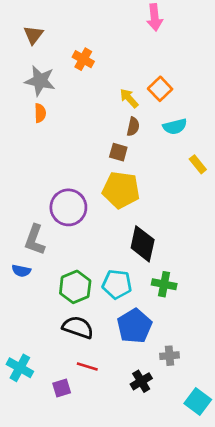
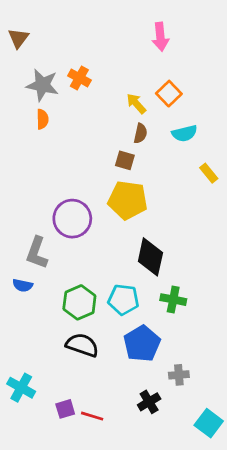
pink arrow: (155, 17) -> (160, 37), moved
brown triangle: (33, 35) -> (18, 38), moved
orange cross: (83, 59) -> (79, 78), moved
red line: (87, 366) -> (92, 416), moved

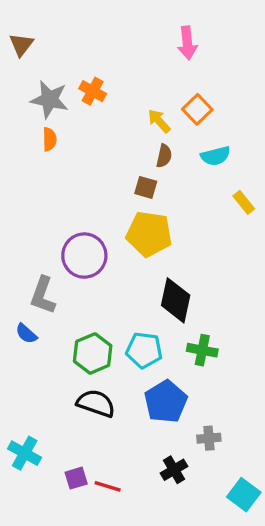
blue semicircle: (23, 285) -> (26, 334), turned 30

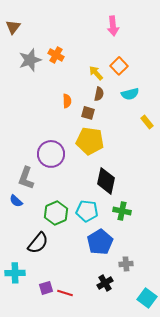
gray star: (49, 99) -> (30, 60), turned -30
orange semicircle: (49, 139) -> (67, 101), moved
black semicircle: (96, 403) -> (38, 243), moved, turned 110
cyan cross: (25, 453) -> (15, 273), turned -30

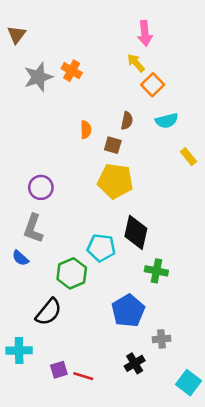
yellow arrow: (96, 73) -> (136, 63), moved
purple circle: (51, 154) -> (41, 187), moved, size x0.7
cyan pentagon: (87, 211) -> (101, 248), moved

